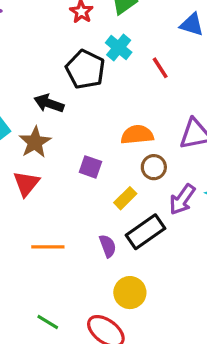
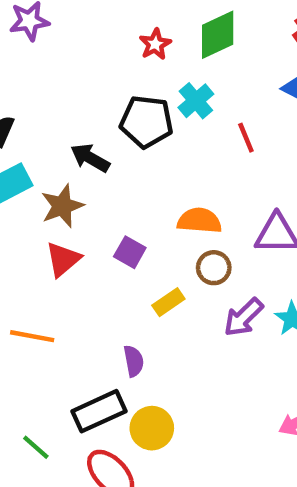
black pentagon: (85, 69) -> (147, 122), turned -30
red triangle: (26, 184) -> (63, 259), moved
black rectangle: (145, 232) -> (99, 411), moved
orange line: (48, 247) -> (32, 336), moved

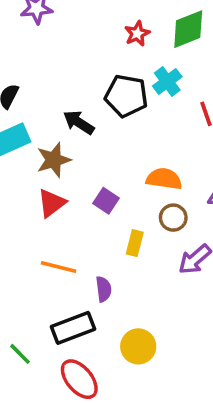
yellow rectangle: (168, 302) -> (135, 243), turned -45
orange line: (32, 336) -> (59, 267), moved
yellow circle: (152, 428) -> (138, 346), moved

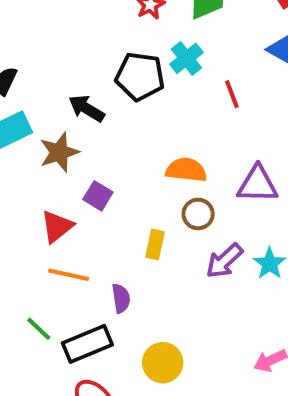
purple square: (106, 201) -> (98, 196), moved
red triangle: (52, 203) -> (57, 226), moved
green line: (20, 354) -> (39, 329), moved

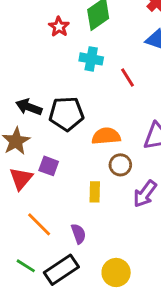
cyan cross: (186, 58) -> (91, 59), turned -30
black pentagon: (140, 76) -> (66, 114), moved
red triangle: (57, 226) -> (21, 178), moved
orange line: (69, 275) -> (39, 224), turned 44

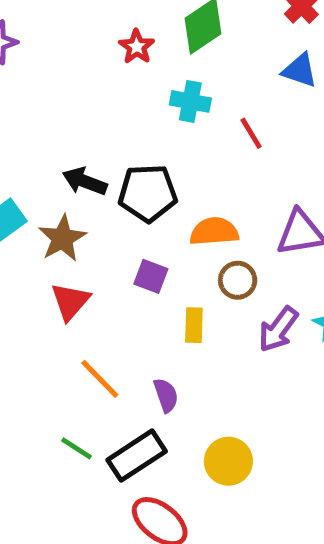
purple square: (49, 166) -> (151, 276), moved

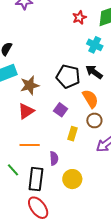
black arrow: (85, 181) -> (94, 72), moved
orange semicircle: (214, 231) -> (90, 99), turned 48
orange line: (100, 379) -> (30, 145), turned -60
black rectangle: (137, 456) -> (36, 179), turned -65
yellow circle: (228, 461) -> (72, 179), moved

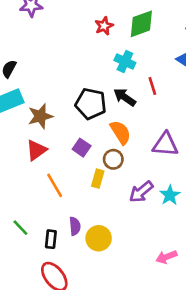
brown circle: (94, 120) -> (113, 159), moved
orange line: (30, 145) -> (55, 185), moved, turned 60
purple semicircle: (54, 158) -> (75, 226), moved
black rectangle: (36, 179) -> (51, 239), size x0.6

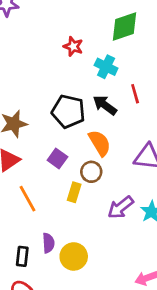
red star: (104, 26) -> (73, 46), moved, turned -30

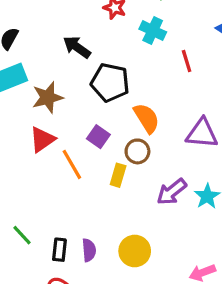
black arrow: (105, 105) -> (77, 47), moved
orange line: (28, 199) -> (72, 164), moved
purple semicircle: (48, 243) -> (89, 250), moved
yellow circle: (74, 256) -> (135, 251), moved

